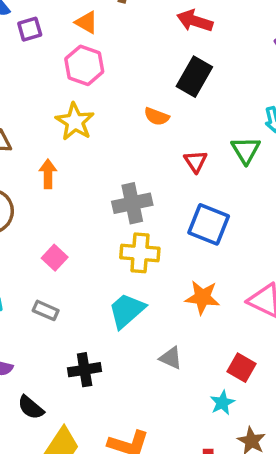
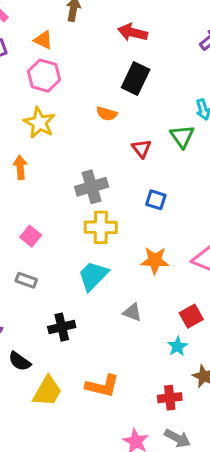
blue square: (209, 224) -> (156, 200), size x0.6
red square: (241, 368) -> (191, 316), turned 35

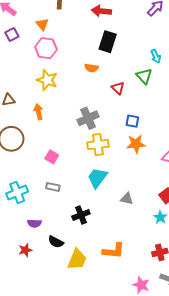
orange triangle: (43, 40) -> (42, 24), turned 32
orange star: (155, 260) -> (136, 144), moved

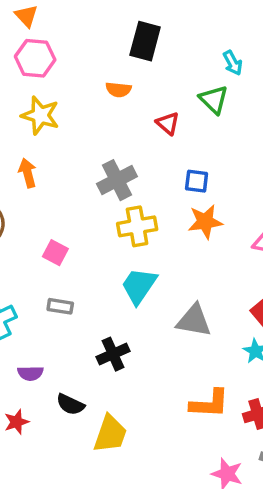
gray triangle: (127, 199) -> (194, 321), size x1.5
orange L-shape: (114, 251) -> (209, 404), moved

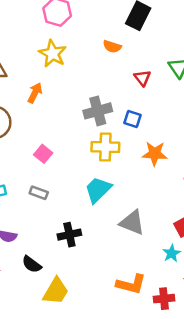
orange arrow: (28, 173) -> (35, 93), turned 30
blue square: (197, 181) -> (133, 119), moved

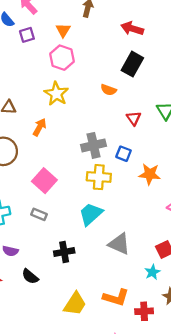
pink square: (43, 154) -> (44, 181), size x1.5
orange star: (155, 154) -> (150, 174), moved
yellow trapezoid: (56, 291) -> (75, 304), moved

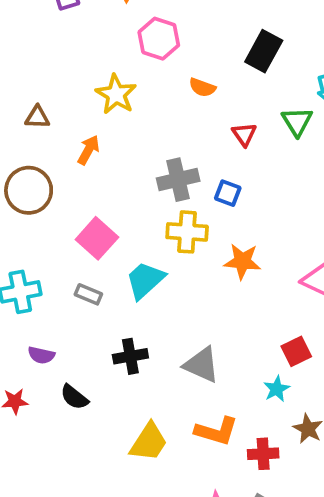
pink hexagon: (62, 58) -> (159, 39), moved
black rectangle: (132, 64) -> (264, 51), moved
orange star: (150, 174) -> (242, 261), moved
cyan trapezoid: (91, 214) -> (145, 280), moved
gray triangle: (119, 244) -> (202, 365), moved

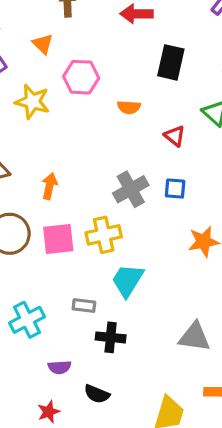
yellow star: (116, 94) -> (32, 102), moved
yellow cross: (187, 232) -> (104, 235), moved
pink square: (97, 238) -> (58, 239), moved, turned -32
black cross: (130, 356) -> (111, 337), moved, turned 32

